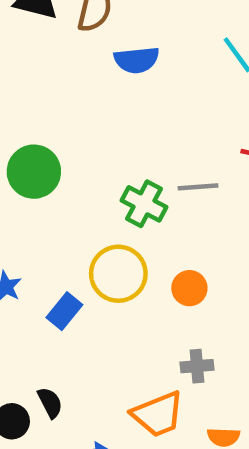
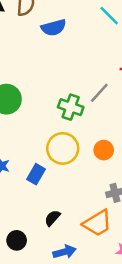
gray line: (198, 187) -> (99, 93), turned -35
black semicircle: (50, 403) -> (52, 218), moved, turned -102

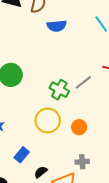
blue rectangle: (36, 174) -> (22, 155), moved
black semicircle: (52, 218) -> (41, 172), moved

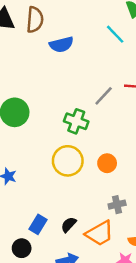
gray line: (83, 82) -> (104, 96), moved
blue rectangle: (22, 155) -> (38, 224), moved

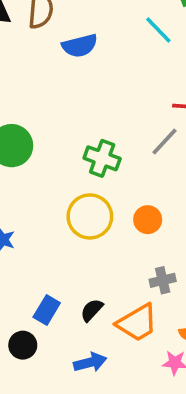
gray line: (104, 96) -> (164, 142), moved

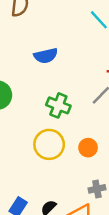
blue semicircle: (80, 46) -> (46, 56), moved

